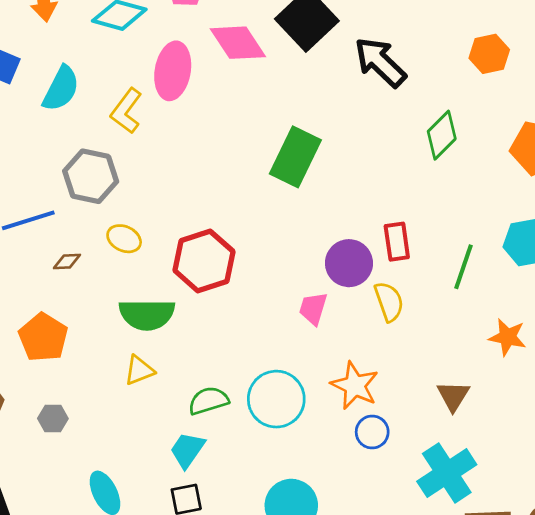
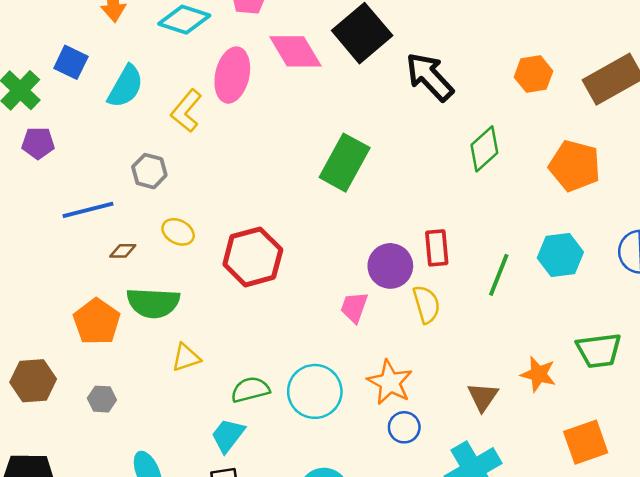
gray hexagon: (91, 176) -> (149, 171), size x0.7
green semicircle: (147, 314) -> (153, 303), moved
orange star: (508, 337) -> (538, 374), moved

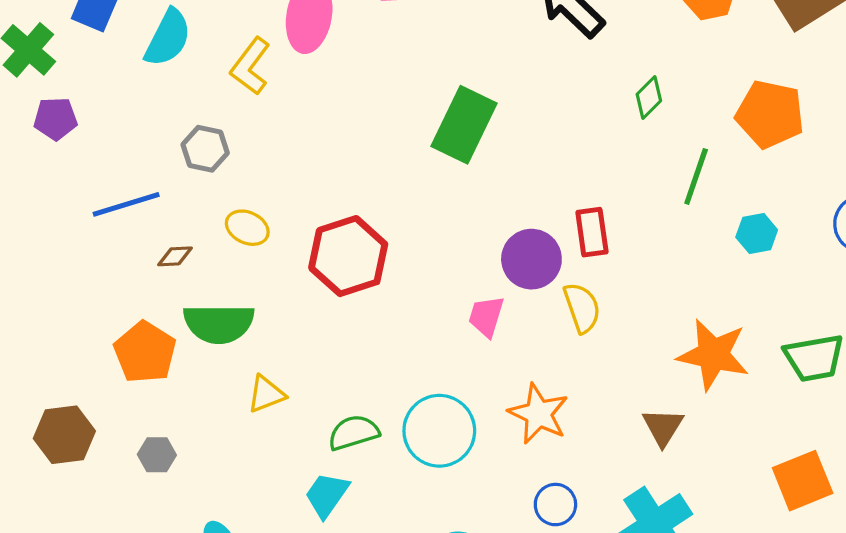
green diamond: (484, 149) -> (649, 97), size x0.7
cyan hexagon: (560, 255) -> (757, 233), size x0.7
green line: (499, 275) -> (696, 176), moved
orange star: (538, 374) -> (713, 355), moved, size x1.5
blue circle: (404, 427) -> (555, 505), moved

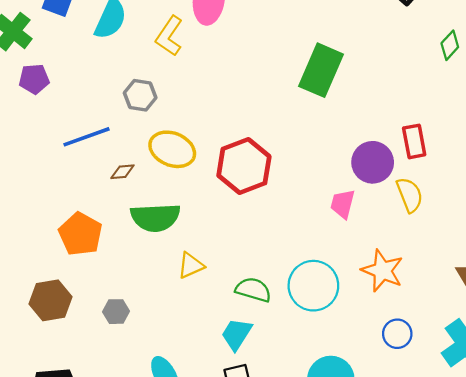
yellow ellipse: (247, 228) -> (172, 149), size x1.5
orange pentagon: (145, 352) -> (80, 234), moved
green semicircle: (354, 433) -> (253, 290), turned 36

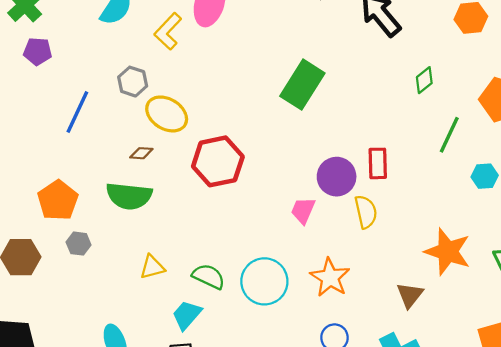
blue line: (87, 137) -> (77, 112), turned -54
yellow ellipse: (172, 149) -> (167, 114), moved
brown diamond: (122, 172) -> (141, 153), moved
yellow triangle: (191, 265) -> (152, 267), moved
gray hexagon: (116, 312) -> (79, 244), moved

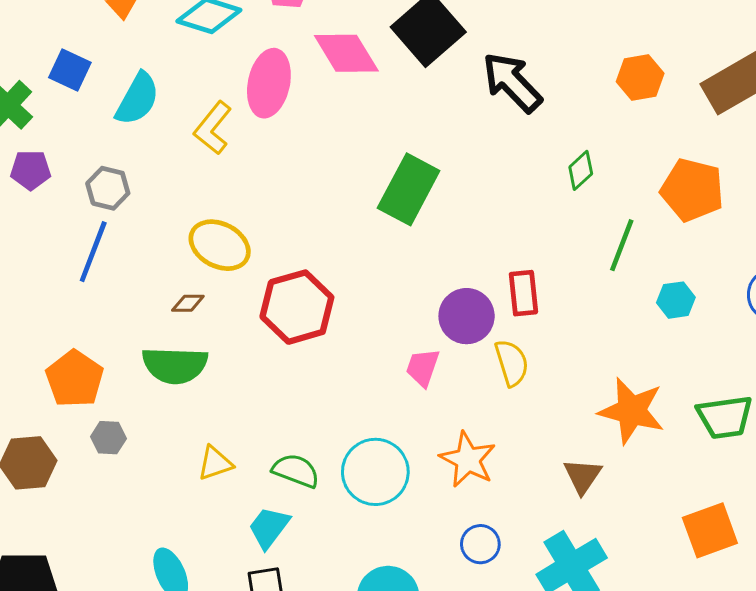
gray hexagon: (133, 82) -> (108, 188), moved

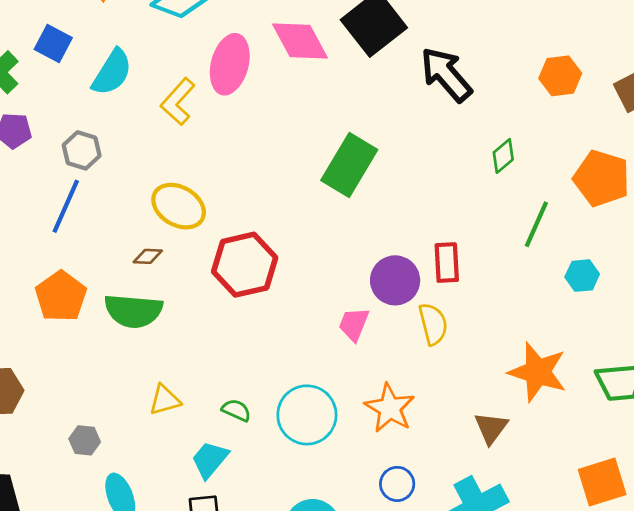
orange pentagon: (75, 379) -> (61, 296), moved
gray hexagon: (108, 438) -> (85, 440), moved
green semicircle: (296, 471) -> (236, 410), size x0.7

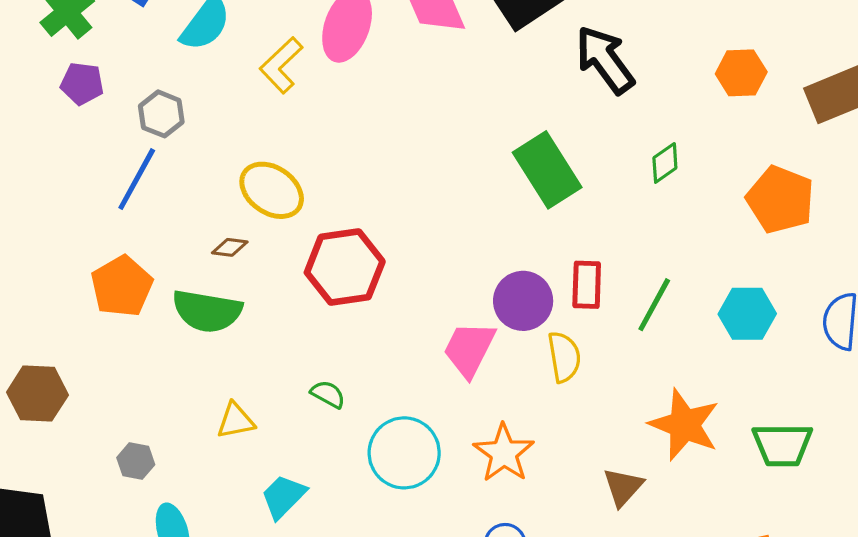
green rectangle: (349, 165) -> (547, 170), moved, turned -68
green line: (536, 224) -> (654, 305), moved
cyan hexagon: (582, 276) -> (747, 314), size x1.4
pink trapezoid: (354, 324) -> (469, 349), size x1.4
green semicircle: (236, 410) -> (328, 394), moved

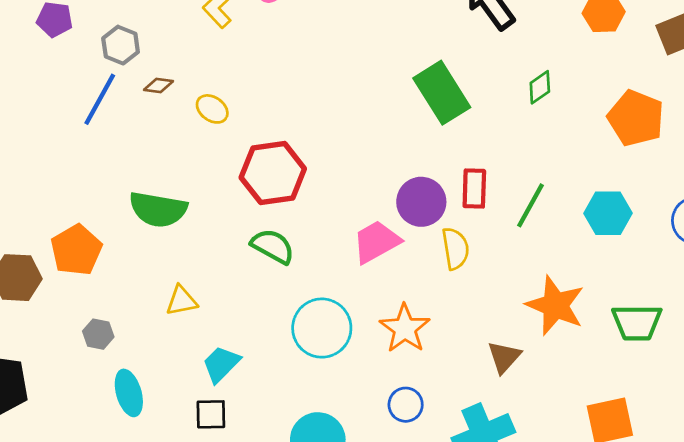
yellow ellipse: (272, 190) -> (212, 109), size x0.6
brown diamond: (230, 247) -> (159, 86), moved
orange pentagon: (122, 286) -> (76, 250), moved
pink trapezoid: (469, 349) -> (376, 242), turned 34
green semicircle: (328, 394) -> (273, 246), moved, size x1.5

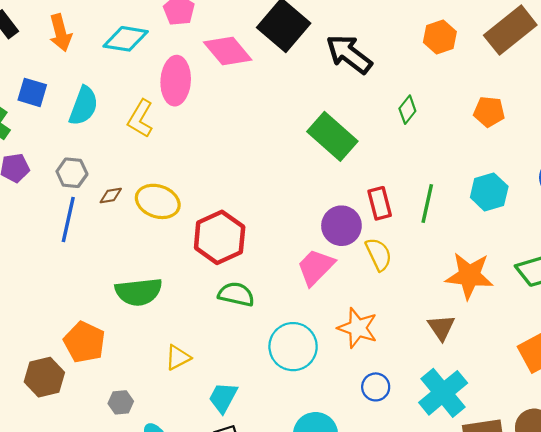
yellow ellipse: (212, 109) -> (158, 201), size x1.6
orange pentagon: (636, 118) -> (489, 112), size x0.7

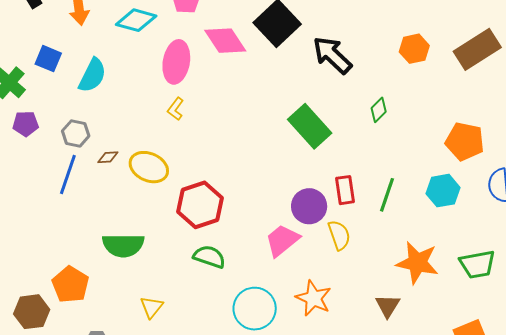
orange pentagon: (489, 112) -> (465, 141), moved, size x1.4
yellow L-shape: (140, 119) -> (176, 109), moved, size x0.7
yellow triangle: (178, 357) -> (152, 307), turned -30

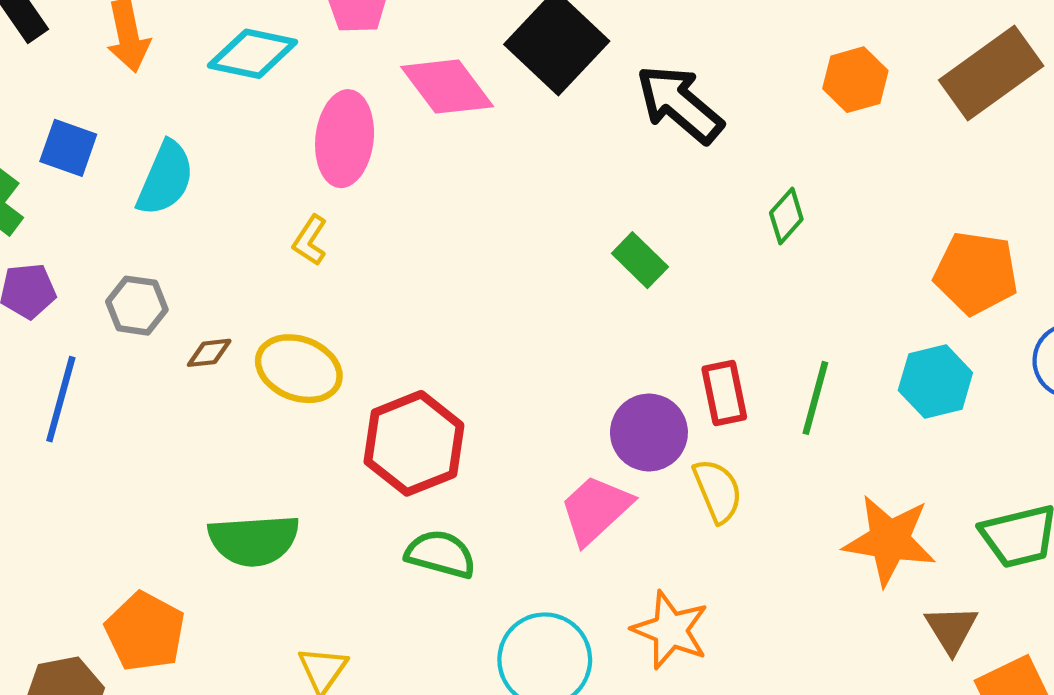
yellow L-shape: (176, 109) -> (310, 240), moved
green rectangle: (310, 126) -> (640, 260), size x0.6
blue line: (68, 174) -> (61, 399), moved
brown triangle: (388, 306) -> (951, 629), moved

